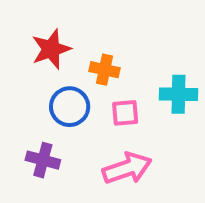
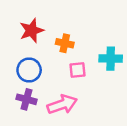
blue circle: (70, 107) -> (29, 70), moved
pink arrow: (127, 168) -> (62, 104), moved

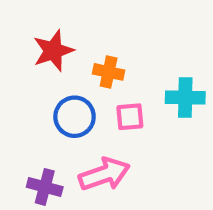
blue circle: (29, 70) -> (75, 117), moved
purple cross: (27, 99) -> (45, 187), moved

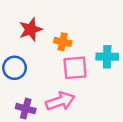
blue circle: (75, 117) -> (15, 68), moved
pink square: (130, 117) -> (75, 68), size x1.5

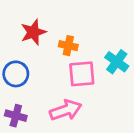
cyan cross: (107, 57) -> (117, 62), turned 35
purple cross: (26, 109) -> (16, 116), moved

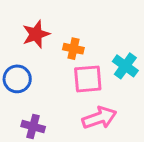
pink arrow: (66, 110) -> (99, 118), moved
purple cross: (16, 116) -> (33, 127), moved

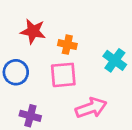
red star: (36, 34) -> (33, 31), turned 30
pink square: (88, 79) -> (63, 75), moved

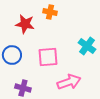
orange cross: (67, 45) -> (50, 12), moved

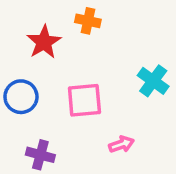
red star: (25, 24) -> (44, 42), turned 30
pink arrow: (69, 82) -> (121, 144), size x0.6

